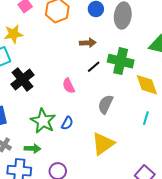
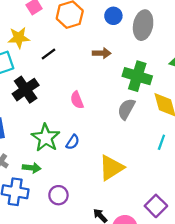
black line: (94, 67) -> (49, 54), moved
gray semicircle: (106, 104) -> (126, 109), moved

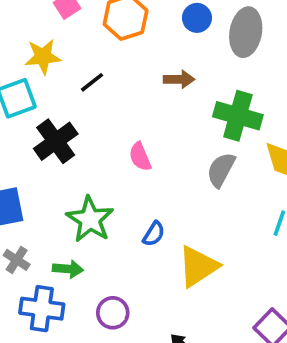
blue semicircle: (73, 142) -> (154, 234), moved

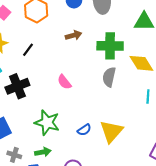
black cross: (56, 141) -> (17, 86), turned 30
blue semicircle: (154, 234) -> (84, 130), moved, turned 40

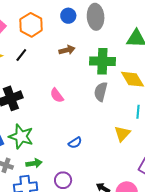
black line: (28, 50) -> (21, 55), moved
green star: (47, 123) -> (21, 137), moved
yellow triangle: (111, 131) -> (122, 134), moved, size x0.7

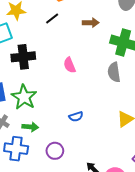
black line: (21, 55) -> (52, 18), moved
gray semicircle: (101, 92) -> (114, 72), turned -36

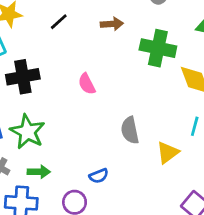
gray semicircle: (114, 72) -> (130, 130), moved
blue semicircle: (76, 117) -> (99, 176), moved

